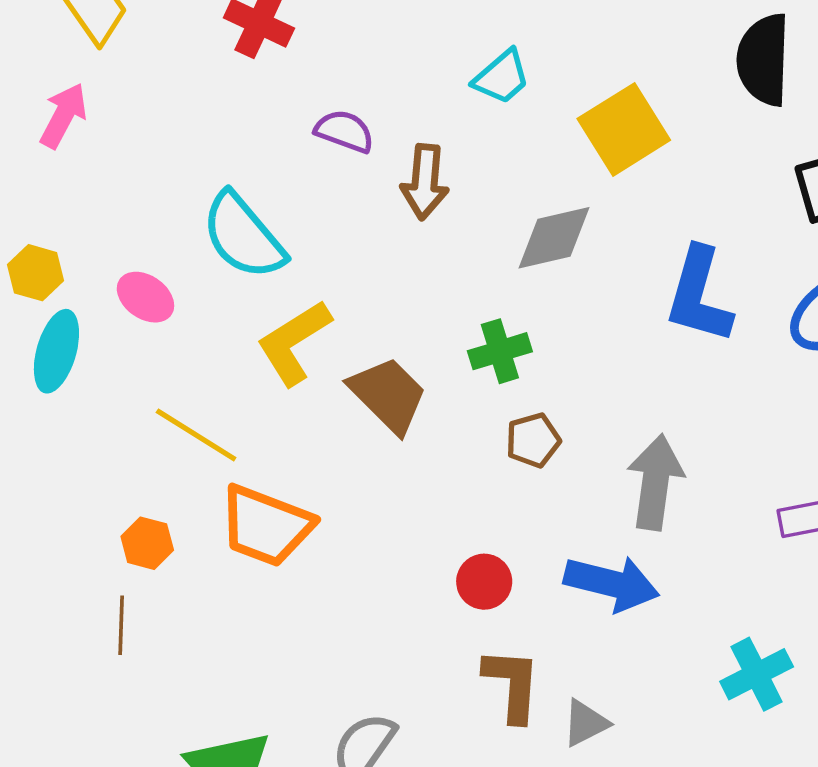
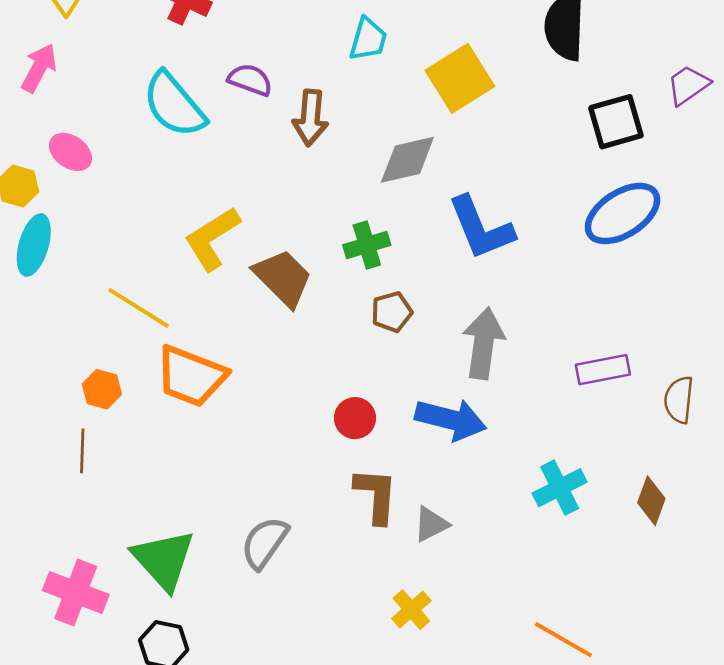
cyan trapezoid: (502, 77) -> (368, 39), turned -33
cyan semicircle: (243, 236) -> (174, 105), moved
blue L-shape: (699, 295) -> (481, 228), moved, turned -38
pink ellipse: (145, 297) -> (70, 152), moved

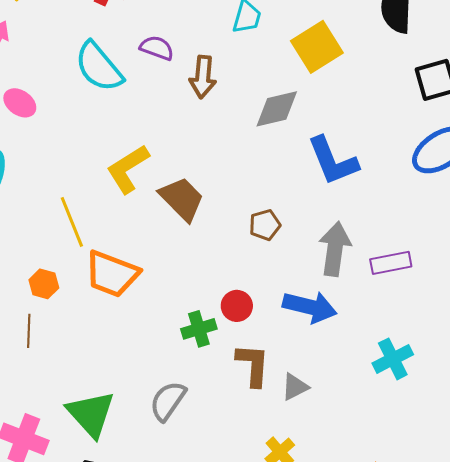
green cross: (367, 245) -> (199, 329), moved
yellow line: (139, 308) -> (72, 222), turned 36
purple rectangle: (603, 370) -> (391, 263), moved

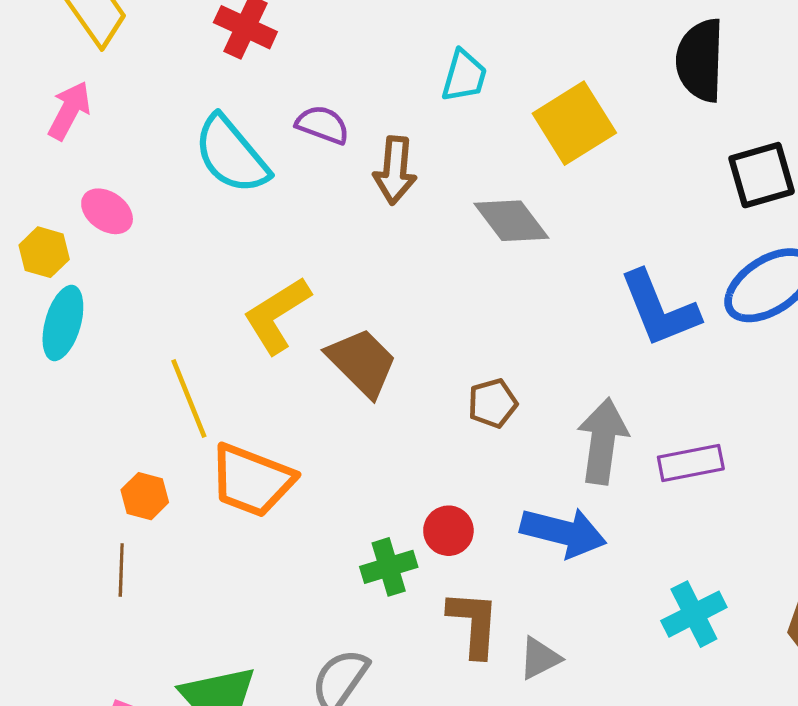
gray diamond: (277, 109) -> (511, 221), turned 66
blue L-shape: (333, 161) -> (659, 309), moved

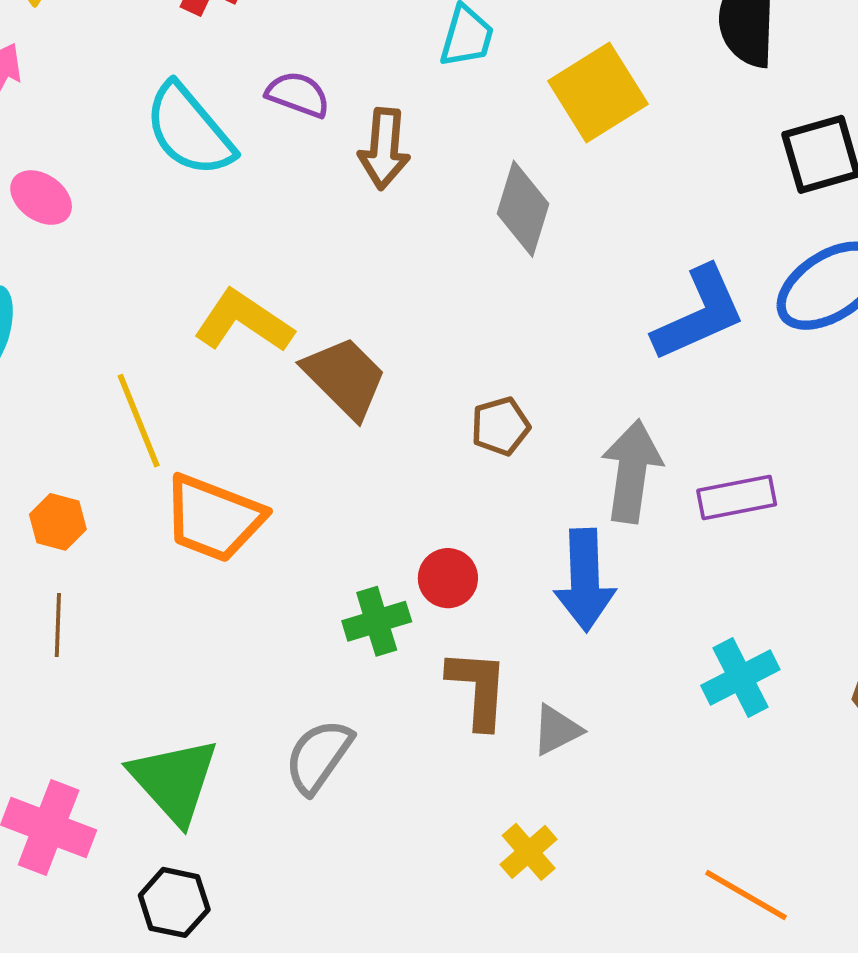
gray diamond: (511, 221) -> (523, 209), turned 54
blue L-shape: (659, 309) -> (699, 314), turned -92
yellow L-shape: (277, 315) -> (244, 321), turned 66
orange hexagon: (145, 496) -> (58, 522), moved
blue arrow: (563, 532) -> (585, 580), turned 74

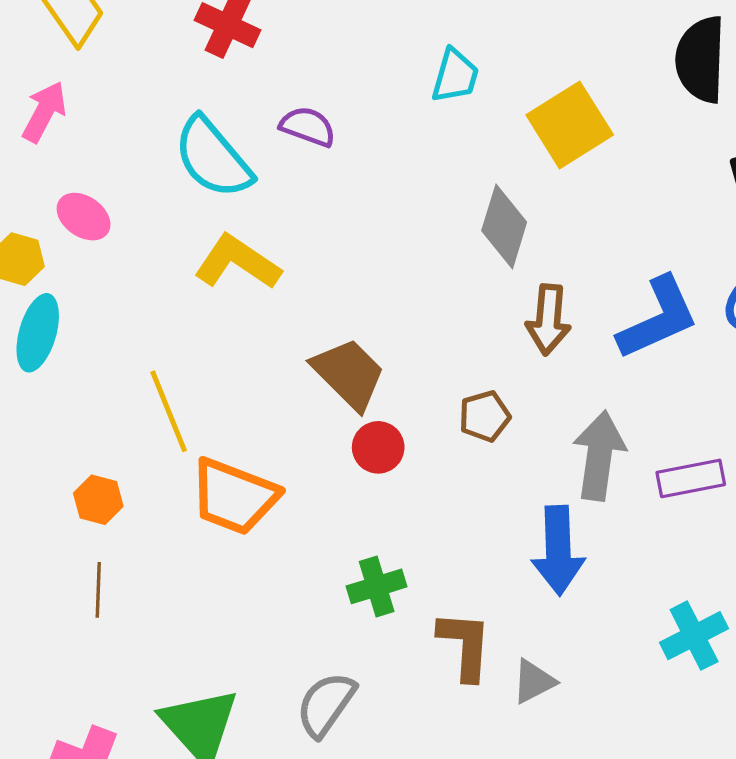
brown arrow: (384, 149) -> (548, 320), moved
yellow L-shape: (244, 321) -> (237, 262), moved
red circle: (448, 578) -> (378, 447), moved

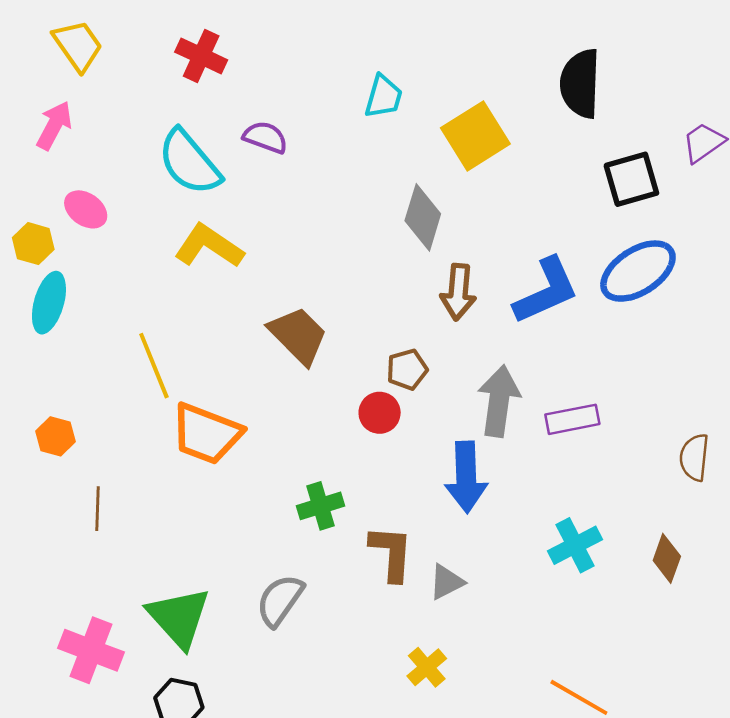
red circle: (378, 447) -> (380, 413), moved
orange hexagon: (98, 500) -> (56, 436), moved

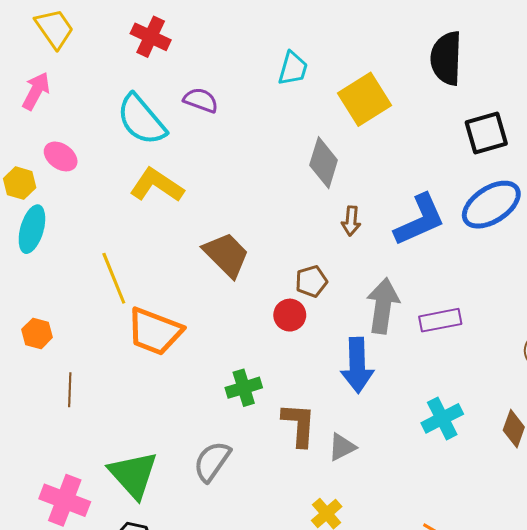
brown arrow: (458, 292) -> (351, 221), size x0.7

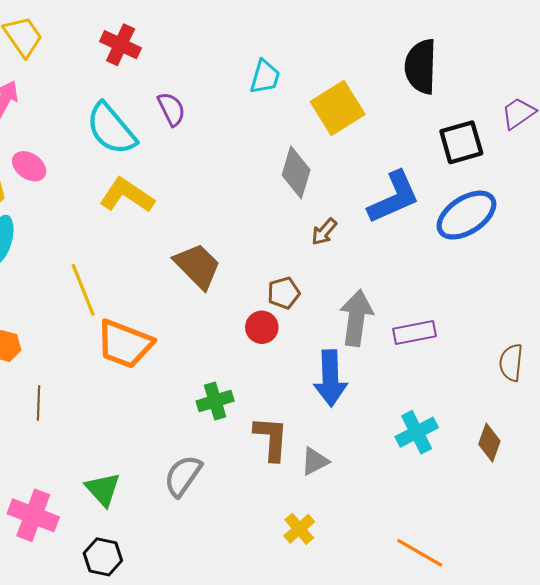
purple semicircle: (201, 100) -> (171, 109), turned 44
blue L-shape: (420, 220) -> (394, 197), moved
brown arrow: (351, 221) -> (324, 232), turned 36
green triangle: (133, 475) -> (103, 489), size x0.7

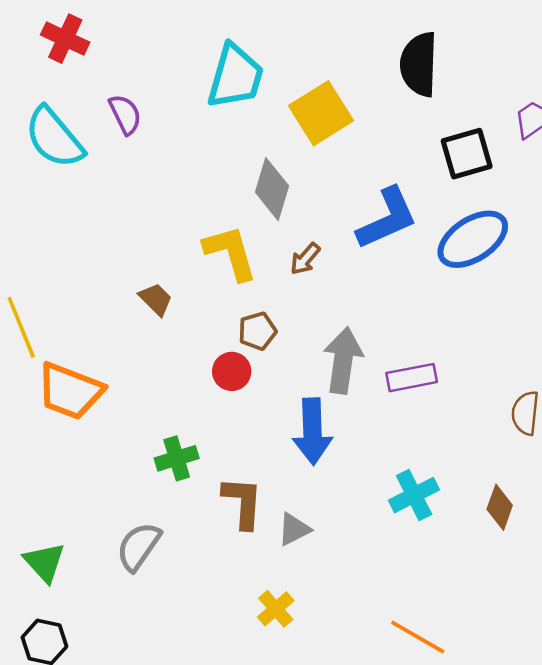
cyan trapezoid: (265, 77) -> (235, 76), size x1.6
yellow L-shape: (127, 195) -> (230, 253), moved, turned 40
brown trapezoid: (197, 266) -> (156, 299), size x0.6

